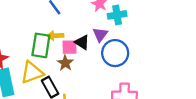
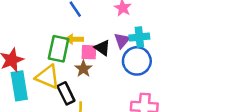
cyan cross: (117, 15) -> (139, 37), moved
yellow triangle: (32, 72) -> (48, 77), turned 40

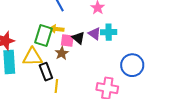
purple triangle: (122, 40) -> (95, 34), turned -40
blue circle: (137, 61) -> (132, 65), moved
yellow triangle: (48, 77) -> (32, 57), turned -30

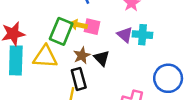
black triangle: (78, 38) -> (102, 58), moved
pink square: (67, 40) -> (92, 27), moved
black rectangle: (46, 72) -> (79, 79), moved

